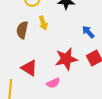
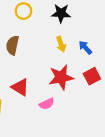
yellow arrow: (43, 23) -> (61, 44), moved

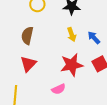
red triangle: (20, 87) -> (28, 64), moved, turned 42

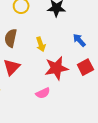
yellow arrow: (72, 35) -> (41, 44), moved

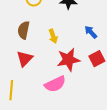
pink semicircle: (43, 93) -> (55, 84), size x1.5

